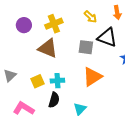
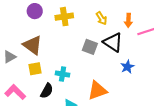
brown triangle: (48, 48) -> (33, 45), moved
orange triangle: (92, 77) -> (97, 90), moved
cyan cross: (57, 81) -> (63, 74), moved

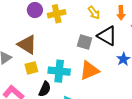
purple circle: (35, 11) -> (35, 10), moved
cyan cross: (63, 74) -> (59, 71), size x1.5
orange triangle: (97, 90) -> (89, 70), moved

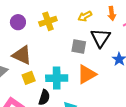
purple circle: (35, 10) -> (18, 22), moved
yellow arrow: (94, 13) -> (85, 16), turned 104
black triangle: (107, 36) -> (100, 38), turned 40

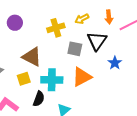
yellow cross: (48, 21) -> (56, 28), moved
brown triangle: (22, 55) -> (32, 57), moved

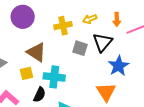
purple circle: (15, 23) -> (23, 17), size x1.5
blue star: (115, 63) -> (119, 66), size x1.5
orange triangle: (82, 77) -> (106, 92), moved, turned -40

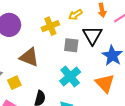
yellow square: (26, 73) -> (14, 83), moved
cyan cross: (54, 77) -> (70, 76), moved, turned -35

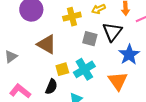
yellow square: (14, 83) -> (62, 69), moved

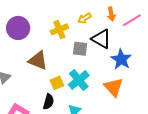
black triangle: (112, 32) -> (101, 39), turned -30

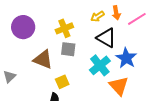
yellow arrow: (85, 18) -> (97, 16), moved
gray square: (80, 49) -> (68, 49), moved
cyan cross: (79, 80) -> (100, 65), moved

